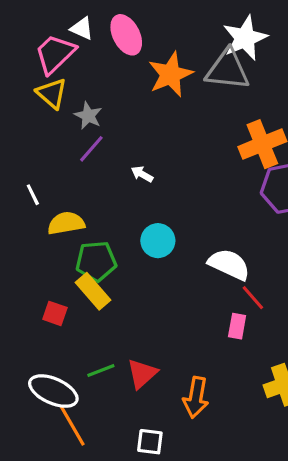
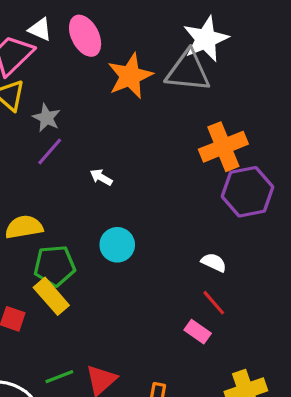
white semicircle: (229, 264) -> (214, 262), moved, size x0.6
pink rectangle: (237, 326) -> (198, 332), turned -65

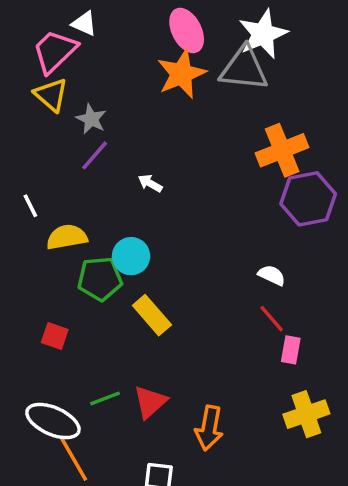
pink ellipse: (85, 36) -> (187, 30), moved
cyan circle: (117, 245) -> (131, 256), moved
yellow rectangle: (51, 296) -> (152, 315), moved
pink rectangle: (198, 332) -> (291, 350), moved, turned 65

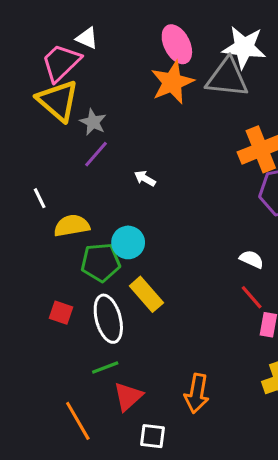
white star: (263, 34) -> (244, 47), turned 30
yellow triangle: (51, 95) -> (58, 101), size x1.4
red triangle: (150, 402) -> (128, 396), moved
white ellipse: (53, 421) -> (108, 319), moved, turned 51

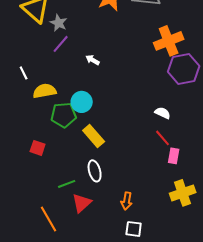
white ellipse: (108, 319) -> (95, 171), moved, size x0.7
orange arrow: (197, 393) -> (127, 201), size x0.7
white square: (152, 436) -> (134, 229), moved

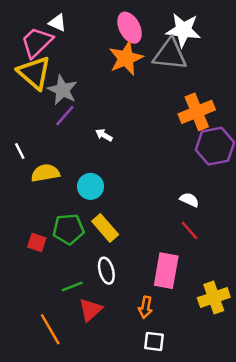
gray star: (59, 23) -> (62, 90), size x1.4
green pentagon: (64, 115) -> (69, 229), moved
pink rectangle: (174, 156) -> (166, 271), moved, size x1.8

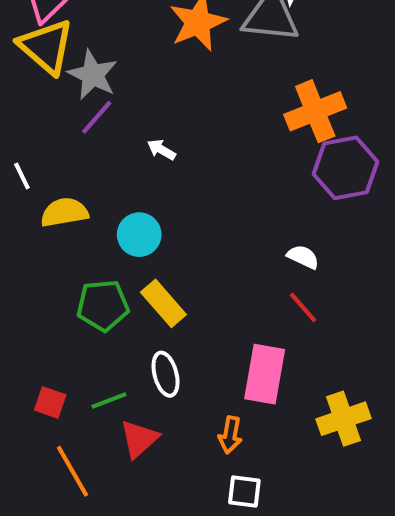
red square: (37, 243) -> (50, 402), moved

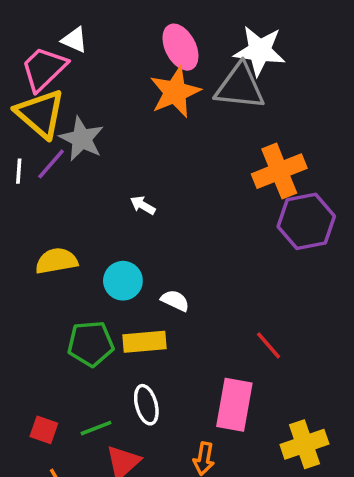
purple line: (97, 117) -> (51, 164), moved
white line: (22, 176) -> (19, 171), moved, turned 30
white semicircle: (303, 257) -> (175, 300), moved
yellow rectangle: (163, 303) -> (145, 342), turned -54

